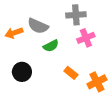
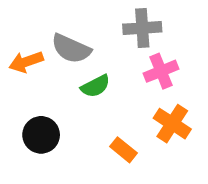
orange rectangle: (71, 73) -> (124, 150), moved
orange cross: (97, 82) -> (172, 124), moved, turned -30

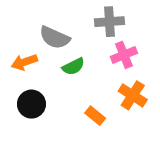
orange arrow: (26, 62) -> (24, 62), moved

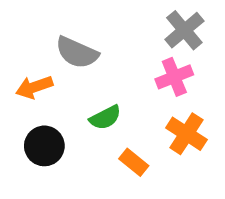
gray cross: (110, 22) -> (184, 30), moved, turned -36
green semicircle: (73, 66) -> (105, 118), moved

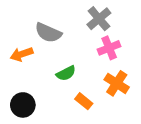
gray cross: (184, 30) -> (99, 19), moved
black circle: (44, 146) -> (23, 105), moved

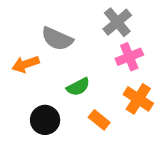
black circle: (23, 105) -> (45, 120), moved

